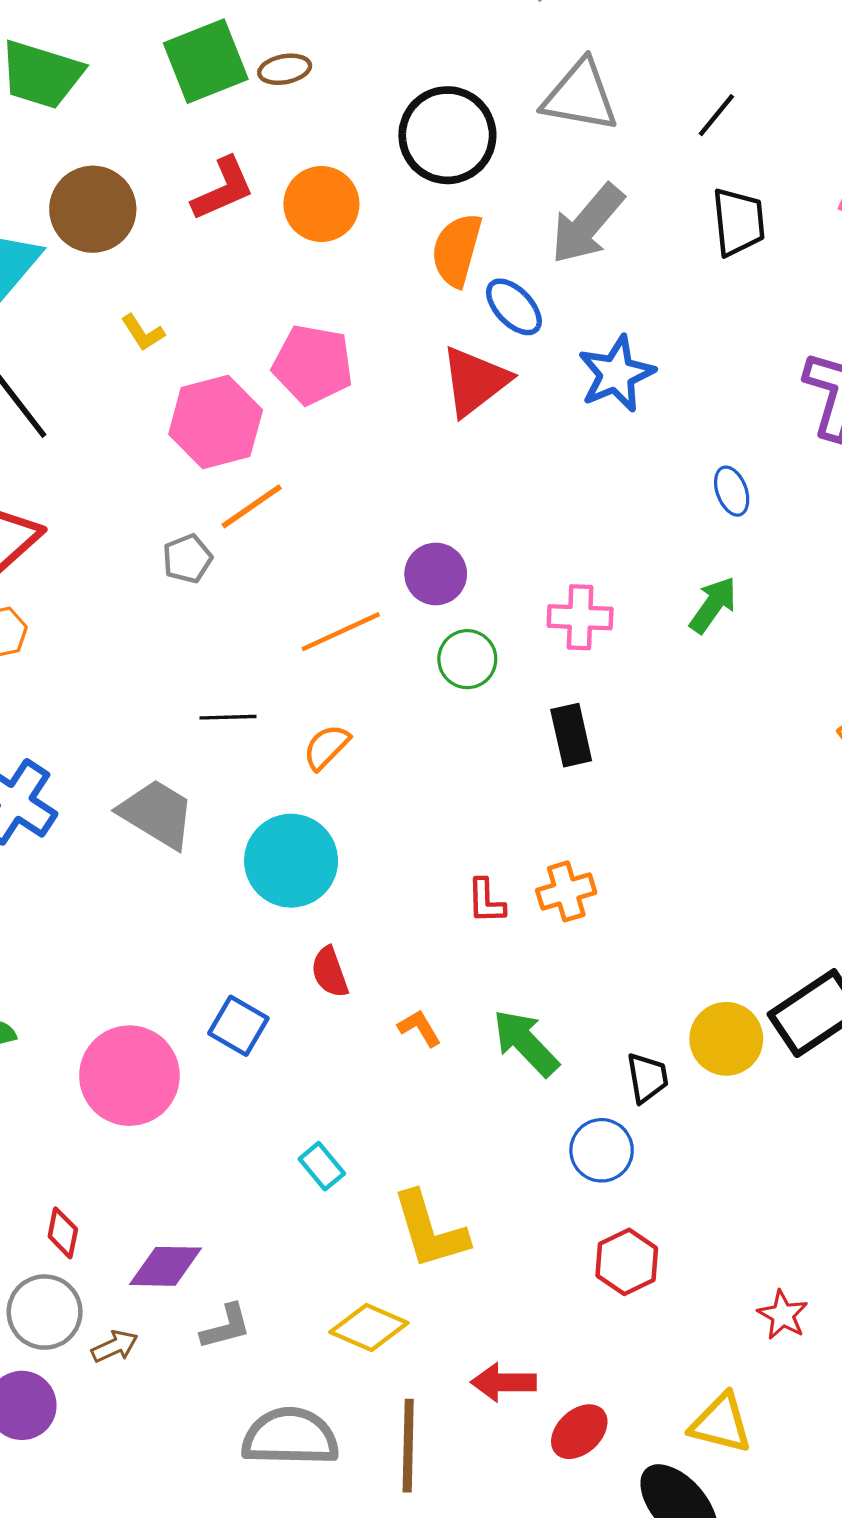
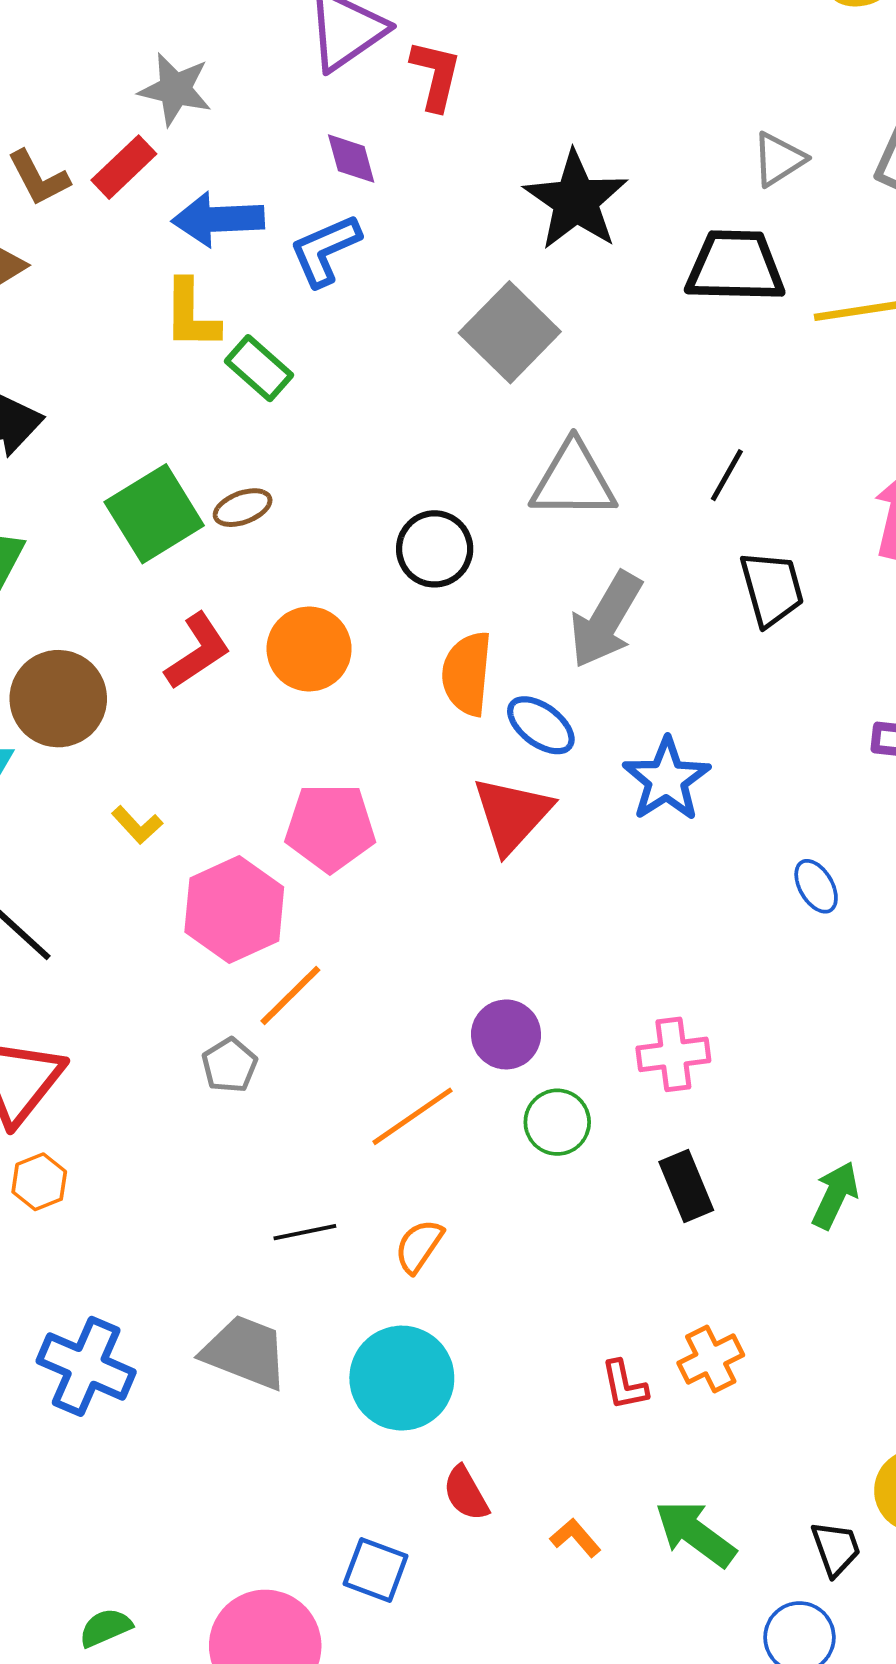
black circle: (447, 135) -> (435, 549), size x0.7
green arrow: (713, 605) -> (835, 1195), moved

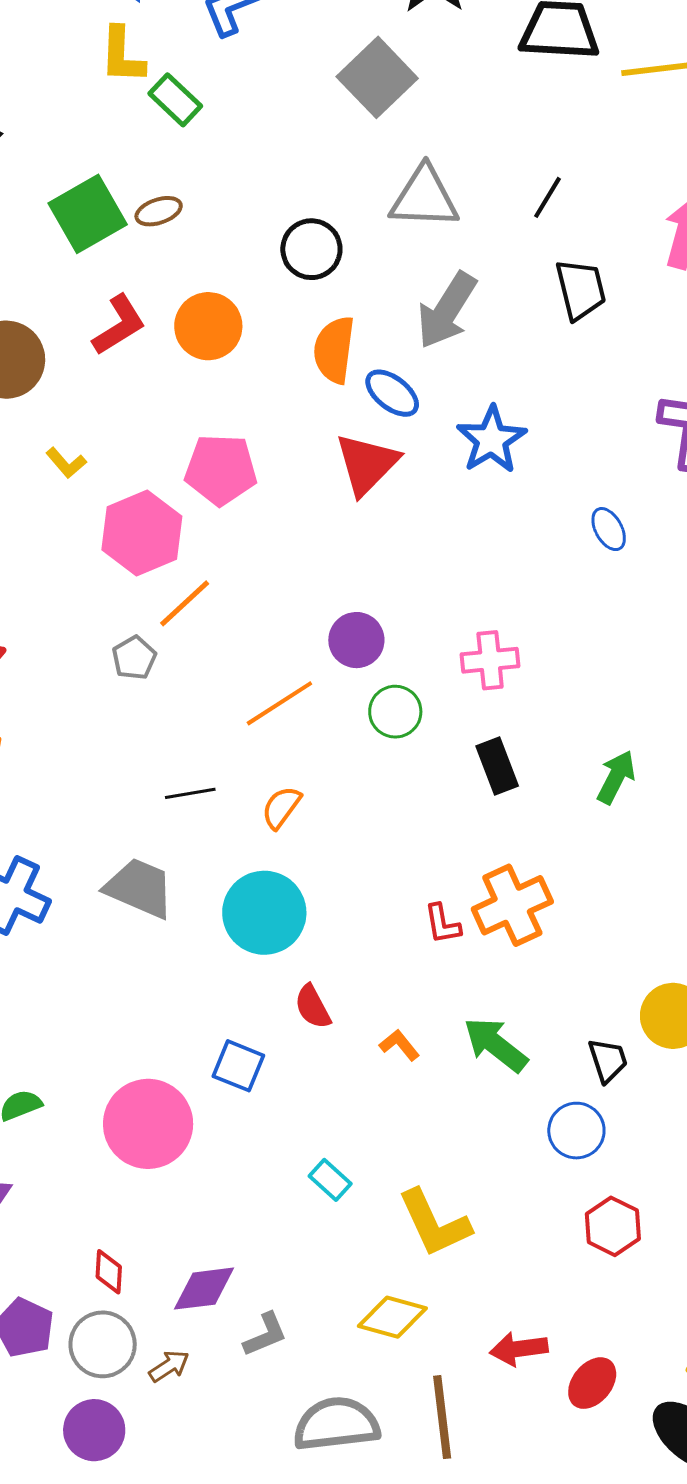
orange cross: (711, 1359) -> (512, 905), size x1.5

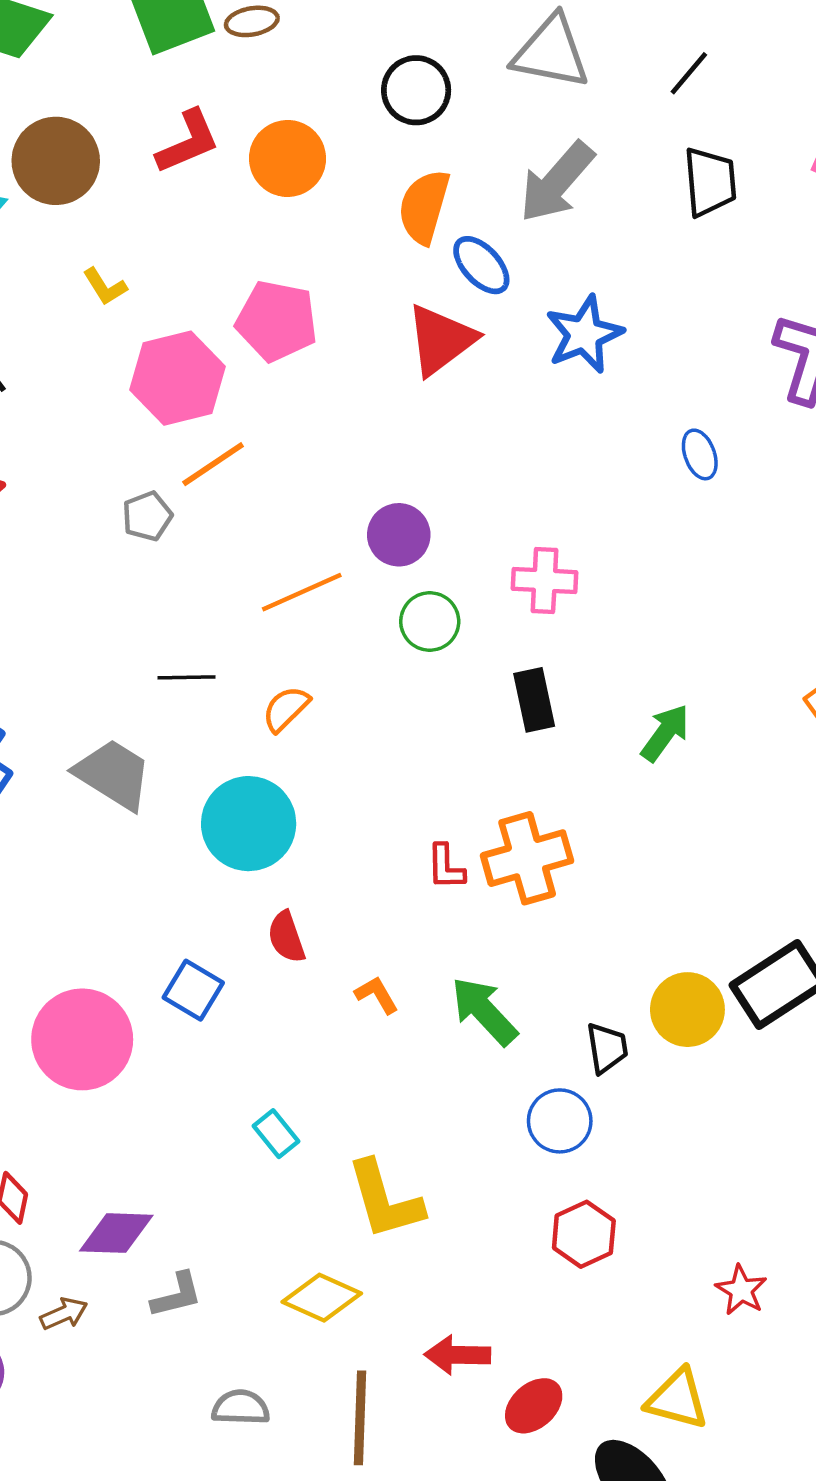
gray semicircle: (336, 1424) -> (241, 1407), size x0.6

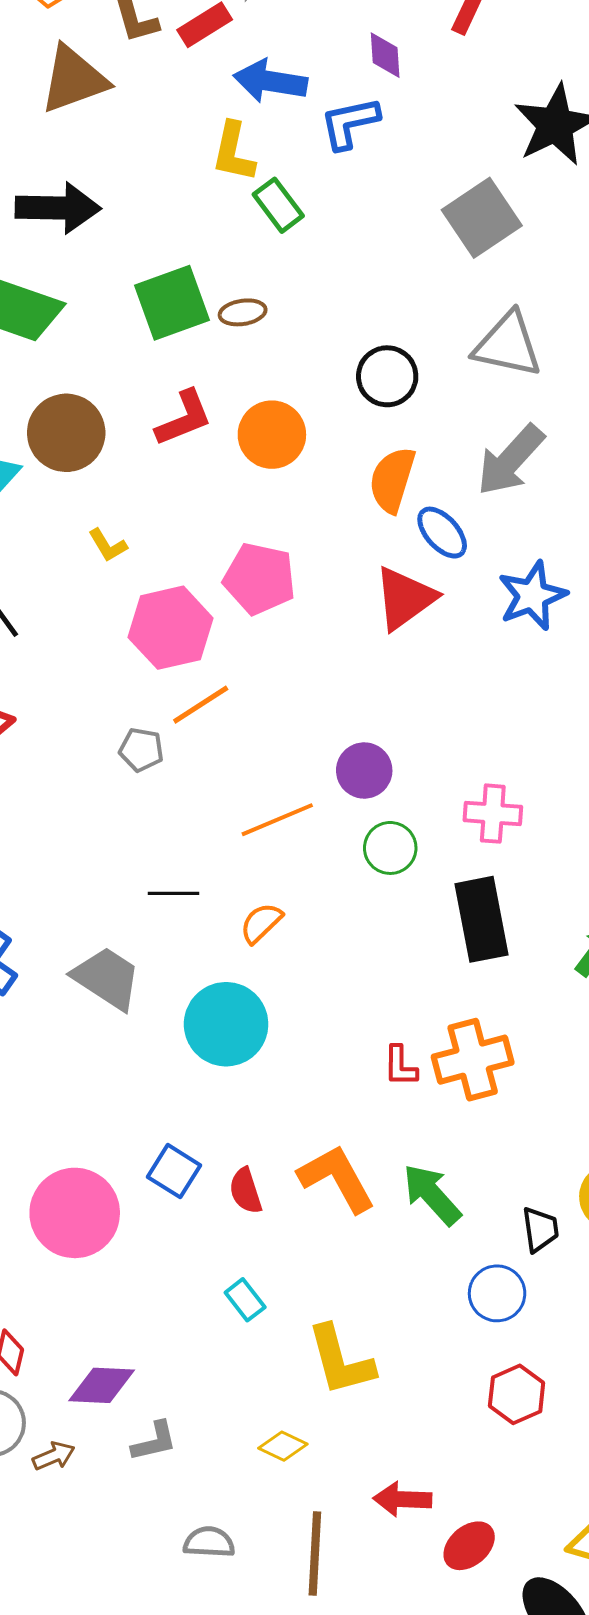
gray pentagon: (147, 516) -> (141, 750), turned 30
black rectangle: (534, 700) -> (482, 919), size x1.5
red semicircle: (286, 937) -> (246, 1191), moved
orange L-shape: (377, 995) -> (337, 1178), size x2.0
yellow diamond: (322, 1298) -> (283, 1446), size x0.7

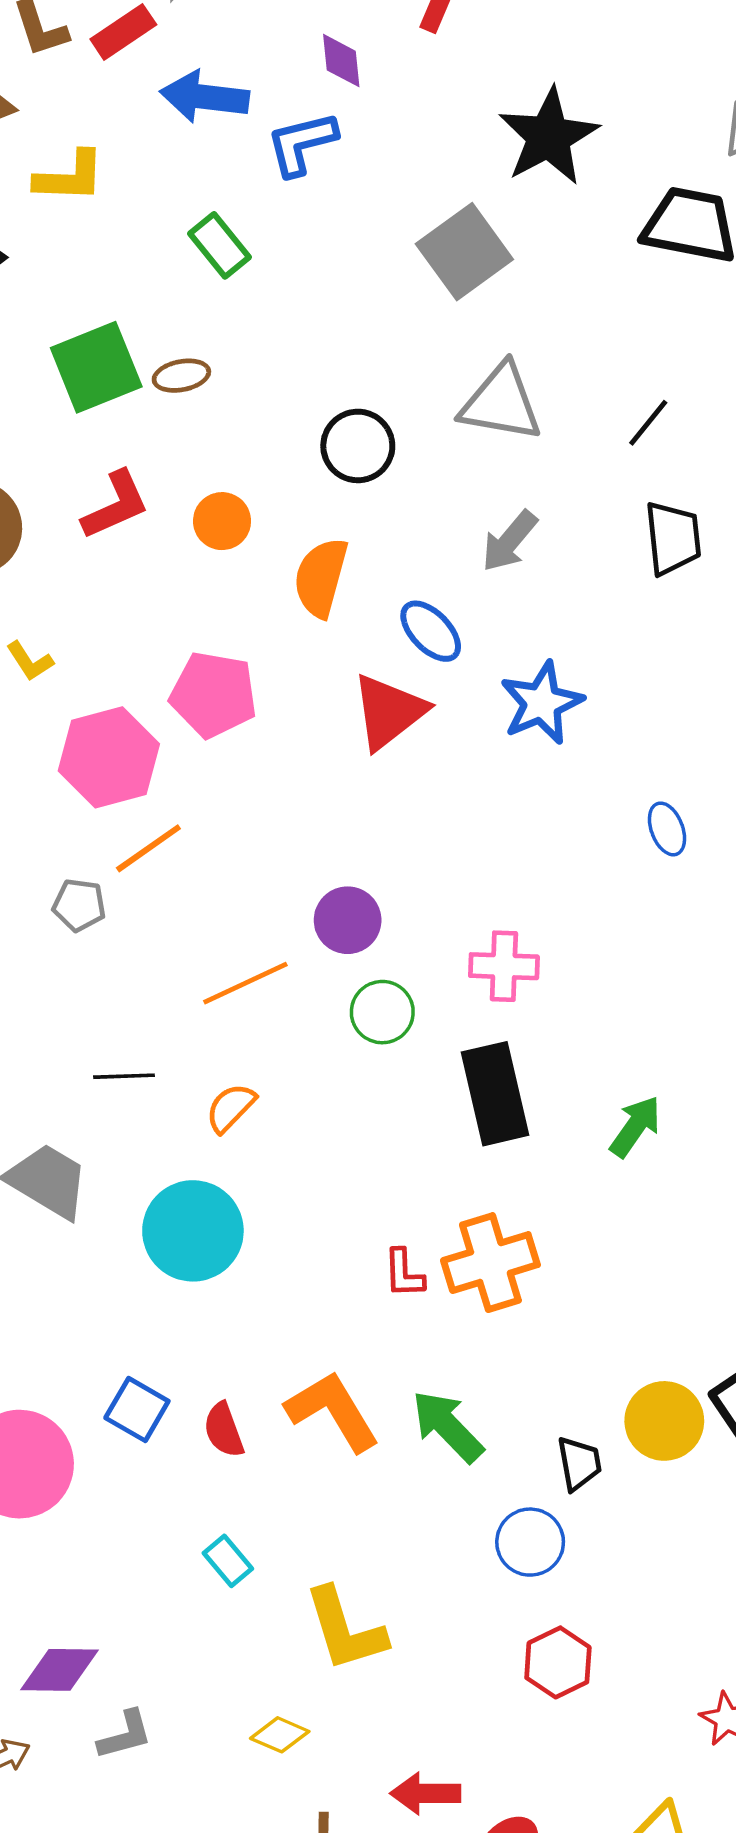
yellow L-shape: (233, 152) -> (70, 177), moved, turned -98
orange circle: (272, 435) -> (222, 521), size x0.7
gray arrow: (510, 460) -> (509, 541), size x0.7
orange semicircle: (392, 480) -> (321, 578), moved

